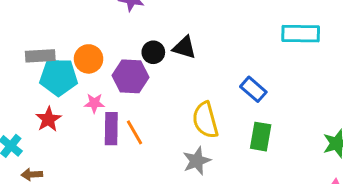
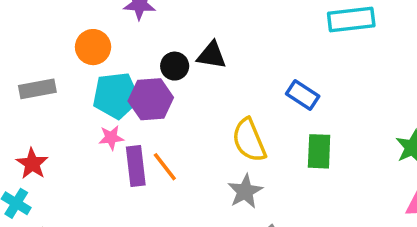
orange circle: (89, 59) -> (93, 47), moved
cyan pentagon: (59, 77) -> (116, 95), moved
red star: (48, 119) -> (32, 164), moved

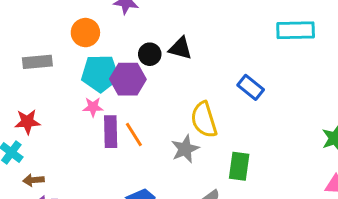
green rectangle: (319, 151) -> (239, 166), moved
red star: (32, 164) -> (27, 122), turned 30
gray star: (245, 191) -> (185, 149), moved

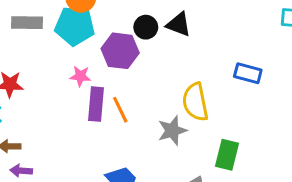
cyan pentagon: (100, 73) -> (75, 26), moved
blue rectangle: (251, 87) -> (248, 73), turned -30

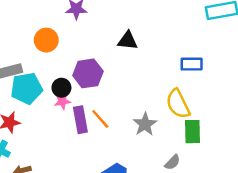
cyan pentagon: (75, 26) -> (27, 88), moved
black circle: (146, 27) -> (61, 88), moved
yellow semicircle: (195, 102) -> (178, 104), moved

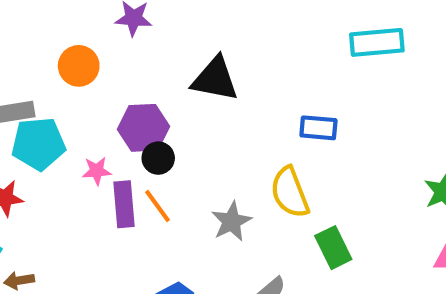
black triangle: (128, 41) -> (215, 79), size x1.4
black circle: (61, 88) -> (158, 158), moved
green rectangle: (192, 132) -> (333, 248), moved, turned -30

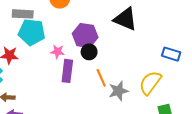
yellow semicircle: (290, 192) -> (150, 83), turned 45
orange line: (157, 206) -> (101, 78), moved

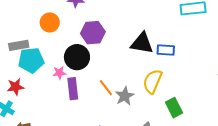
black triangle: (125, 19) -> (142, 43), moved
purple hexagon: (85, 35) -> (93, 33), moved
black circle: (89, 52) -> (77, 57), moved, size x1.6

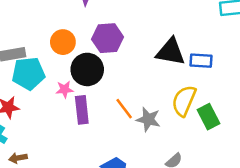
orange circle: (50, 22) -> (63, 42), moved
gray star: (125, 96) -> (148, 119), turned -30
green rectangle: (174, 108) -> (209, 117), moved

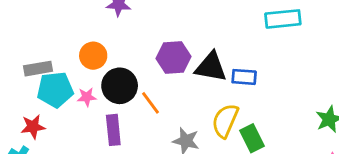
purple hexagon: (108, 38) -> (174, 57), moved
pink star: (65, 90) -> (87, 97), moved
orange line: (124, 109) -> (151, 103), moved

